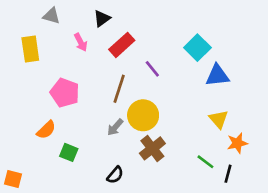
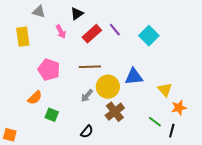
purple line: (152, 69) -> (115, 30), moved
blue triangle: (217, 75) -> (134, 77), moved
brown line: (119, 89) -> (90, 67), turned 70

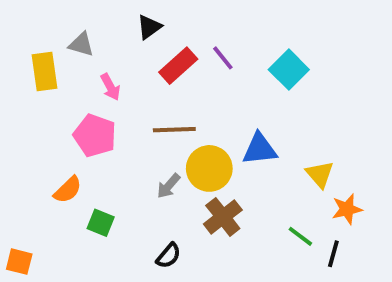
gray triangle: (39, 12) -> (81, 44), moved
pink arrow: (61, 32) -> (110, 87), moved

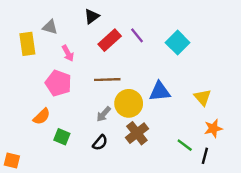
yellow triangle: (320, 174) -> (203, 97), moved
black semicircle: (169, 256) -> (100, 143), moved

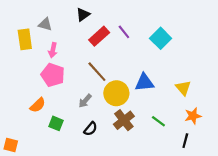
pink arrow: (68, 53) -> (53, 50), moved, turned 40
brown line: (107, 80) -> (97, 72), turned 50
gray arrow: (104, 114) -> (85, 101), moved
green line: (185, 145) -> (158, 121), moved

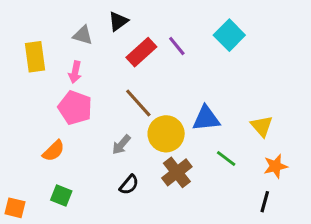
gray triangle: (45, 24) -> (83, 35), moved
cyan square: (161, 38) -> (229, 35), moved
green line: (158, 121) -> (226, 159), moved
green square: (56, 123) -> (61, 196), moved

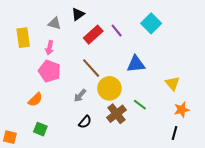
blue triangle: (206, 118) -> (136, 64), moved
green line: (226, 159) -> (140, 105), moved

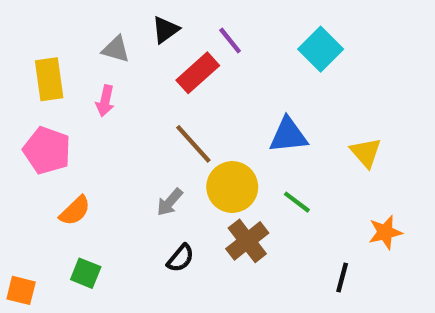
purple line: (117, 30) -> (230, 40), moved
pink pentagon: (50, 71) -> (47, 150), moved
yellow triangle: (172, 83) -> (366, 153), moved
green line: (140, 105) -> (297, 202), moved
black line: (174, 133) -> (342, 278), moved

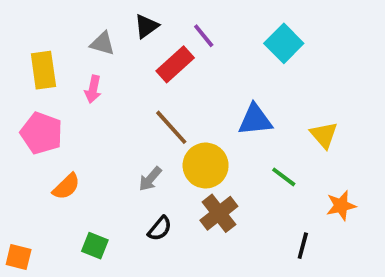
green line: (297, 202) -> (284, 177), moved
green square: (86, 273) -> (95, 246), moved

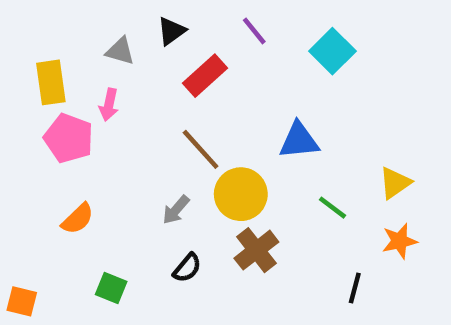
purple line: (204, 36) -> (254, 31), moved
pink pentagon: (41, 133) -> (69, 138), moved
yellow triangle: (324, 135) -> (395, 183), moved, turned 36

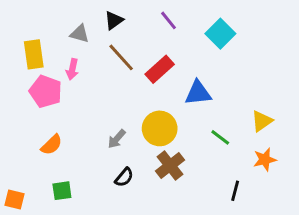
red rectangle: (205, 76) -> (160, 69), moved
brown line: (201, 149) -> (121, 57), moved
green square: (111, 288) -> (62, 191), moved, turned -30

